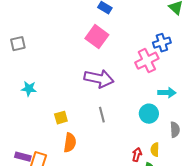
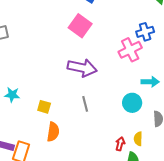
cyan star: (29, 89) -> (12, 95), moved
yellow square: (61, 118) -> (44, 107), turned 32

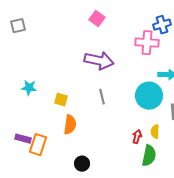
pink square: (80, 26) -> (97, 19), size x0.7
pink cross: (130, 50) -> (147, 43), turned 30
cyan circle: (132, 103) -> (149, 96), size x1.4

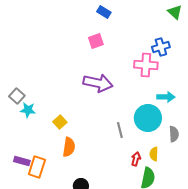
pink square: (97, 19) -> (96, 41), turned 35
gray square: (18, 26) -> (17, 96), moved, turned -35
gray line: (102, 97) -> (120, 130), moved
yellow square: (61, 100) -> (60, 122), turned 32

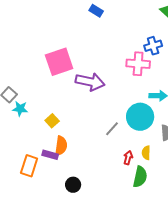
pink square: (96, 41) -> (59, 62), moved, size x1.8
gray line: (120, 130) -> (112, 129), turned 56
purple rectangle: (22, 161) -> (50, 155), moved

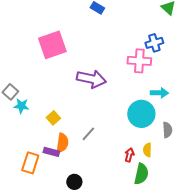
pink square: (59, 62) -> (52, 45), moved
gray line: (112, 129) -> (88, 134), moved

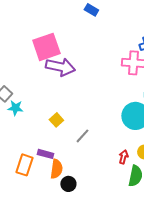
purple arrow: (91, 79) -> (60, 67), moved
yellow square: (53, 118) -> (56, 120), moved
orange semicircle: (62, 143) -> (56, 169), moved

